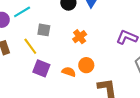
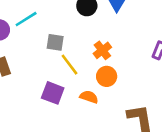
yellow line: (30, 46) -> (69, 65), moved
orange circle: (86, 65) -> (107, 76), moved

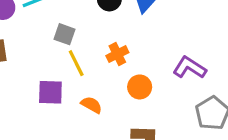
orange circle: (107, 76) -> (140, 87), moved
purple square: (53, 93) -> (50, 92), turned -30

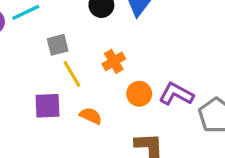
gray square: (64, 34) -> (58, 45), turned -30
purple L-shape: (189, 68) -> (176, 94), moved

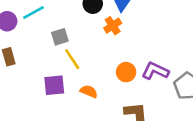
orange cross: (114, 61) -> (113, 26), moved

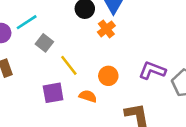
gray square: (60, 37) -> (44, 43), moved, turned -30
orange circle: (126, 72) -> (108, 76), moved

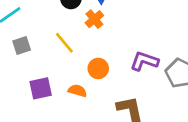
gray square: (44, 43) -> (22, 45), moved, turned 36
yellow line: (69, 65) -> (64, 43), moved

